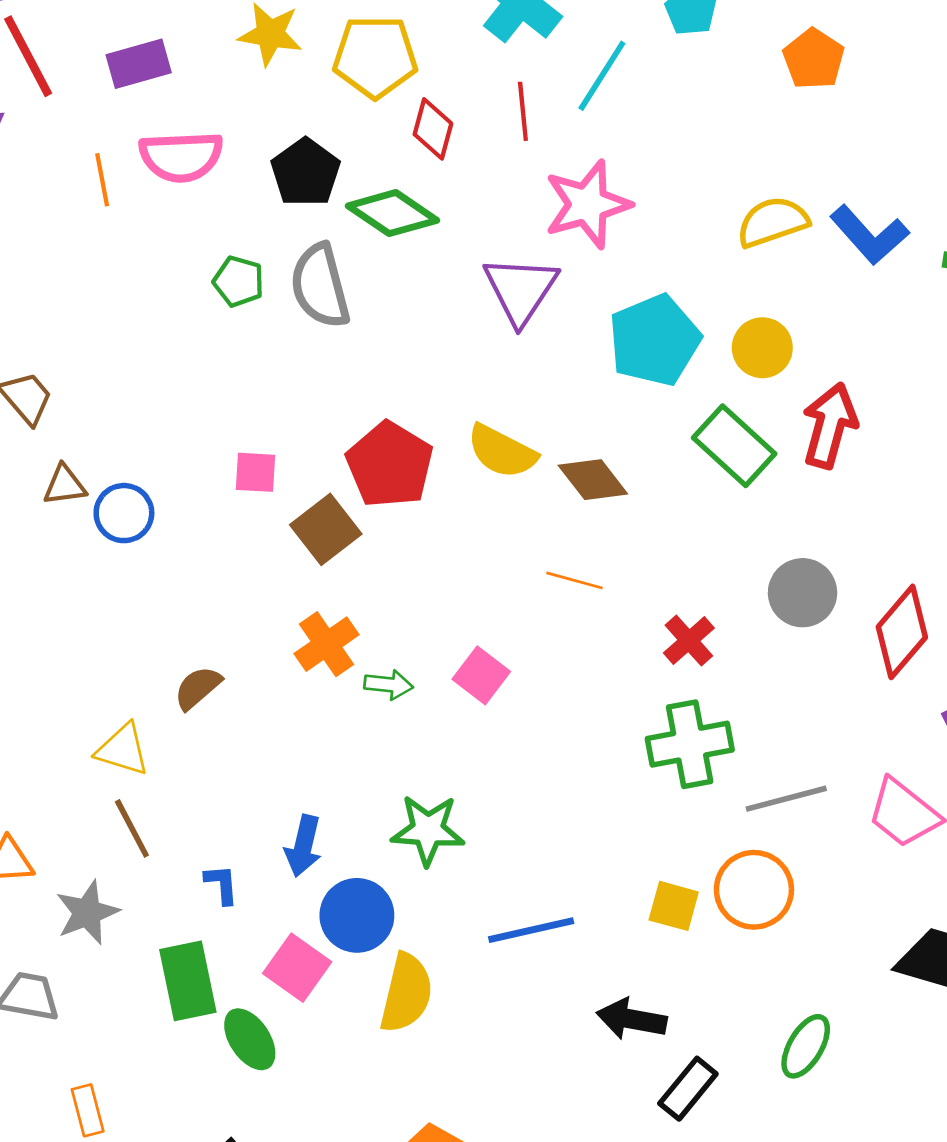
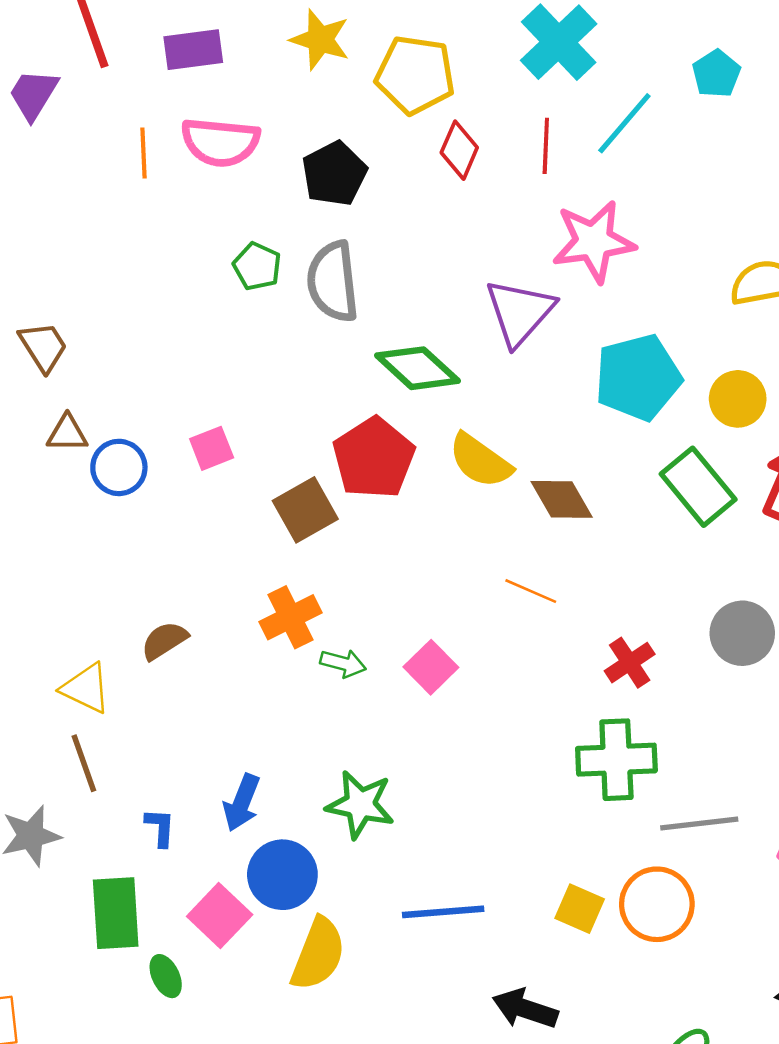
green diamond: (392, 213) -> (418, 368), moved
pink square: (256, 472) -> (212, 448), moved, turned -33
green ellipse: (250, 1039) -> (166, 976), size x0.7

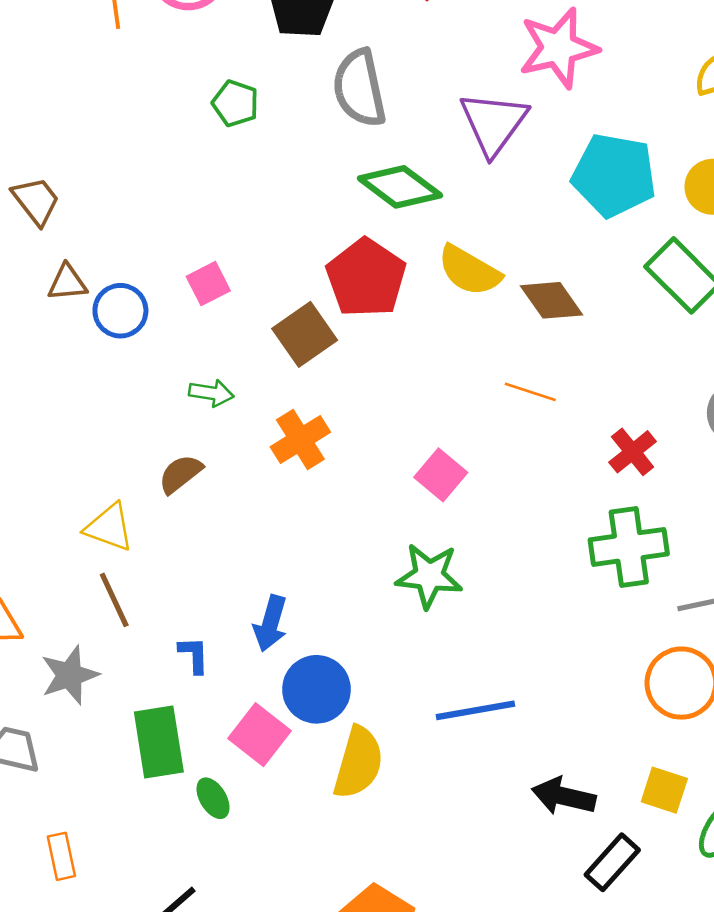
gray semicircle: (333, 282) -> (359, 88), moved
cyan pentagon: (638, 377) -> (614, 175), turned 30
green arrow: (343, 663) -> (211, 393), moved
green star: (360, 805) -> (429, 576), moved
yellow square: (580, 909) -> (664, 790), moved

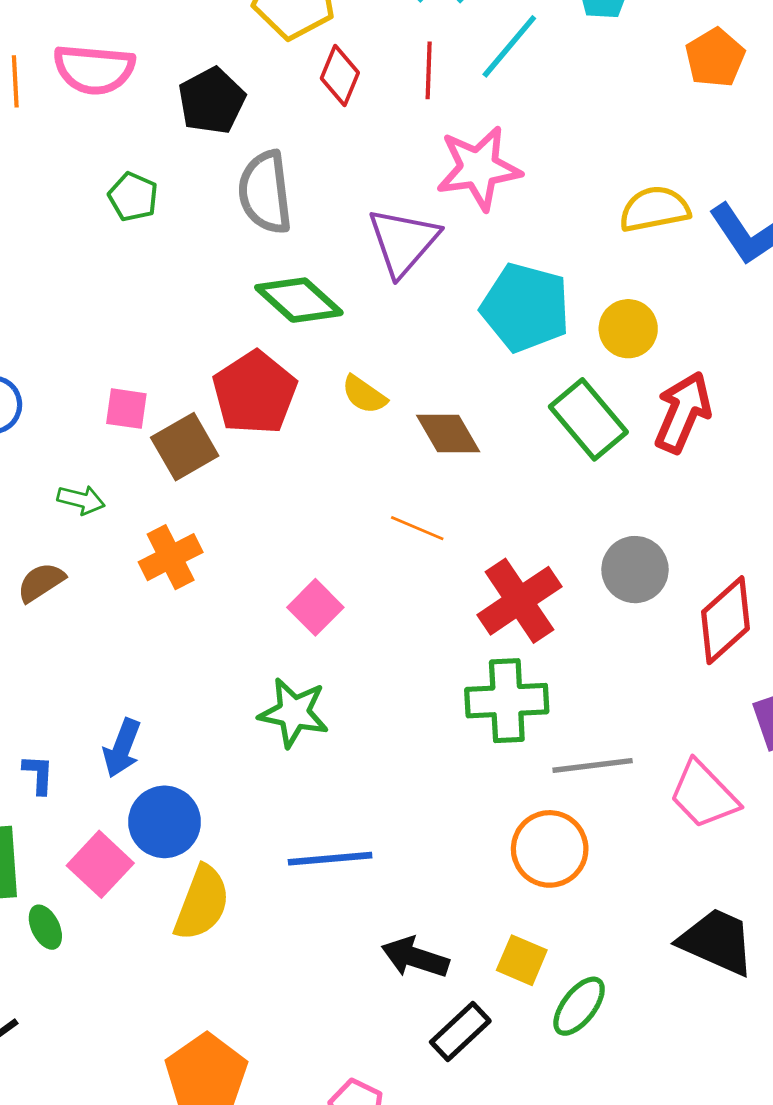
yellow semicircle: (469, 271) -> (364, 395), size x0.7
pink square: (208, 284) -> (126, 409), moved, turned 30
red cross: (633, 452) -> (519, 601), size x1.6

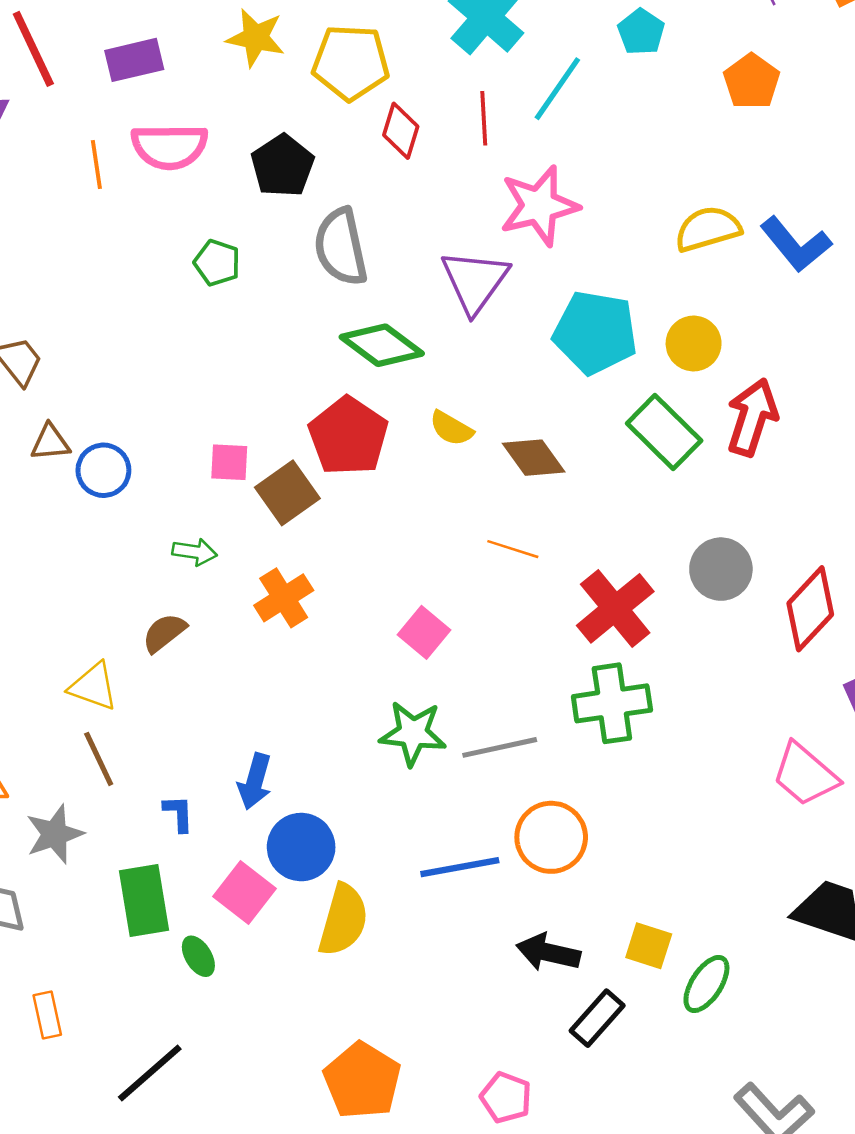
gray line: (593, 765) -> (500, 747), moved
orange circle: (550, 849) -> (551, 837), moved

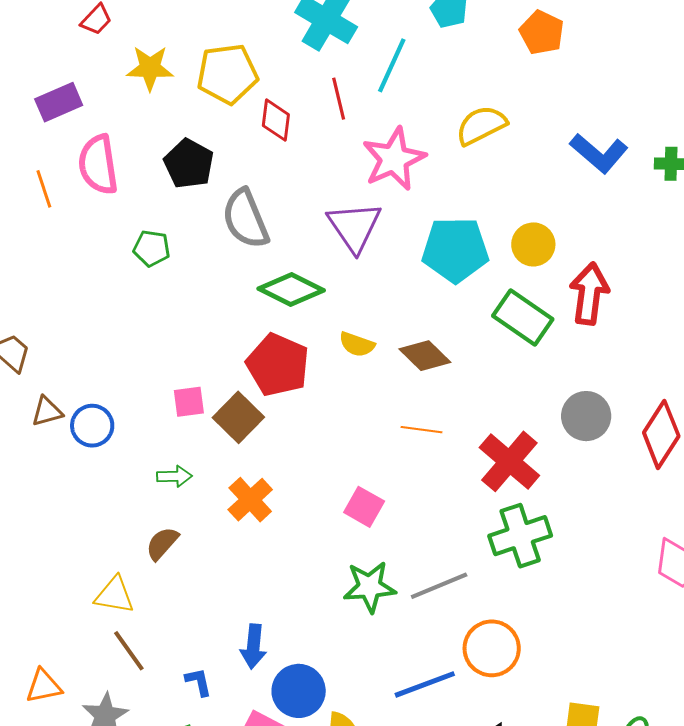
pink semicircle: (169, 146) -> (98, 165), turned 92
yellow semicircle: (708, 229) -> (481, 125), moved

